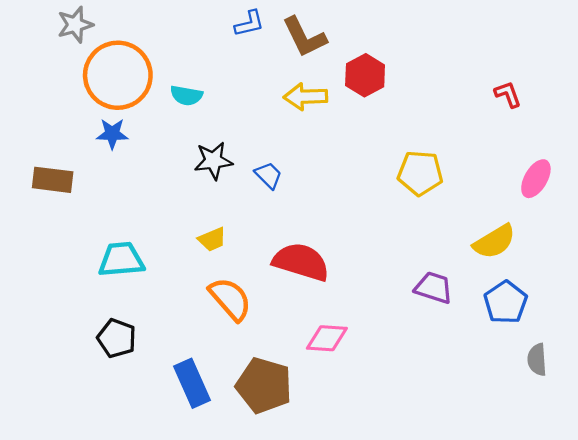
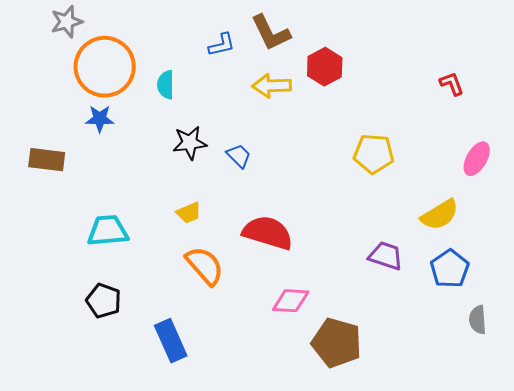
blue L-shape: (249, 24) -> (222, 45), moved
cyan semicircle: (186, 95) -> (166, 85), turned 80
brown pentagon: (264, 385) -> (337, 343), moved

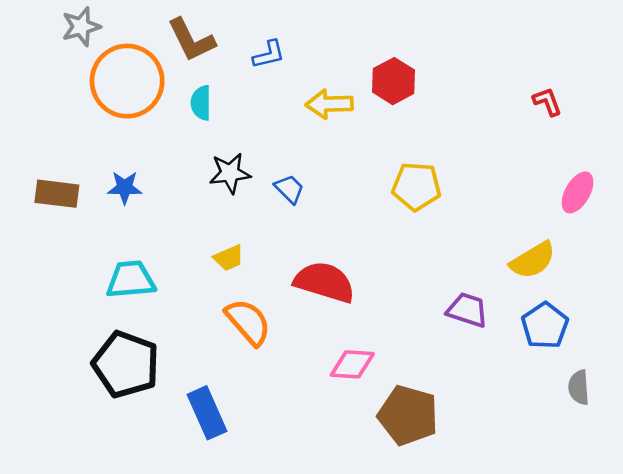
brown L-shape: (271, 33) -> (191, 40), moved
blue star: (100, 119) -> (125, 188), moved
yellow pentagon: (374, 154) -> (416, 186), moved
black pentagon: (104, 301) -> (126, 364), size x1.6

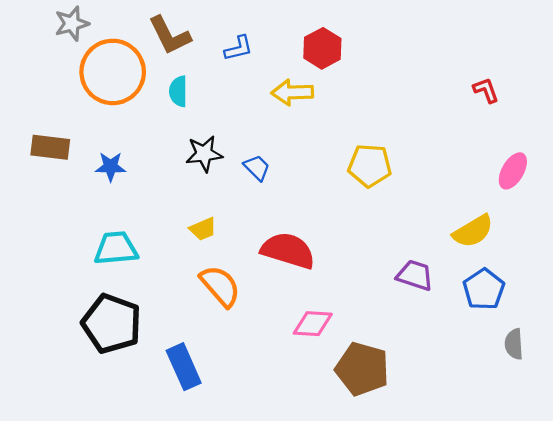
red hexagon: (393, 81) -> (322, 48), moved
brown rectangle: (57, 194) -> (50, 147), moved

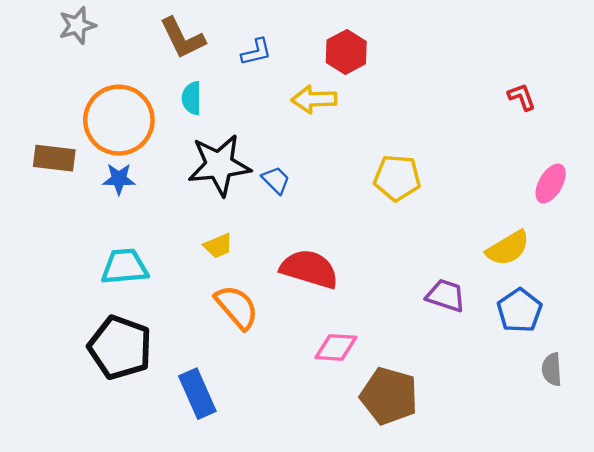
orange circle: (113, 72) -> (119, 120), moved
black star: (204, 154) -> (219, 165), size x1.6

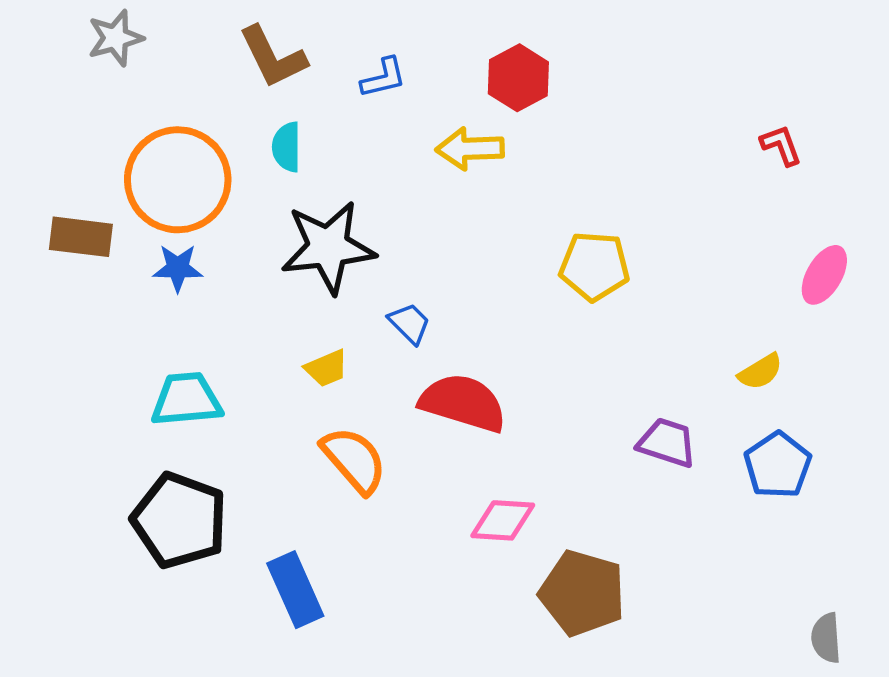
blue trapezoid: (276, 180) -> (409, 323), moved
yellow semicircle: (508, 248) -> (760, 372), size x0.7
gray semicircle: (552, 369) -> (826, 638), moved

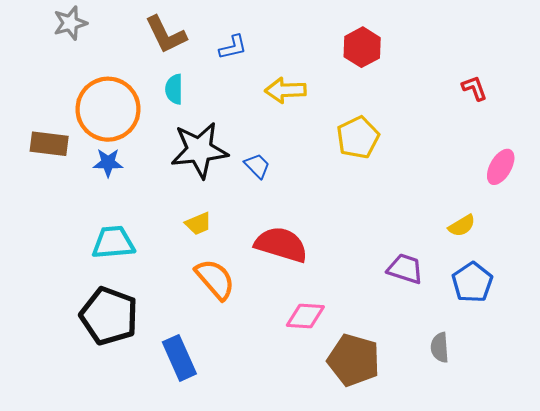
red hexagon: (518, 78) -> (362, 47), moved
yellow pentagon: (594, 266) -> (358, 137), moved, turned -30
blue trapezoid: (409, 323) -> (257, 166), moved
gray semicircle: (826, 638) -> (440, 347), moved

